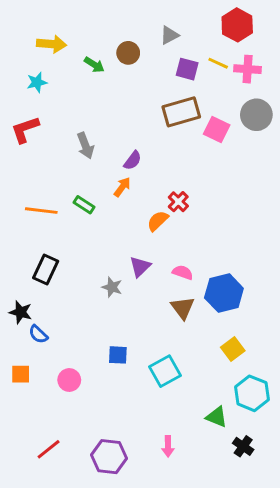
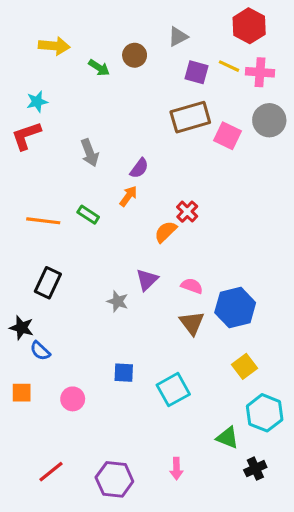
cyan star: (37, 82) -> (37, 102), moved
black cross: (243, 446) -> (255, 469), turned 30

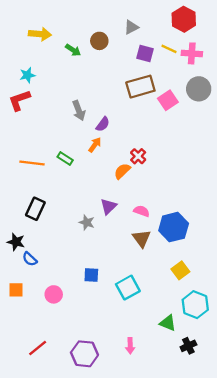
pink square: (227, 136) -> (168, 100), turned 30
gray arrow: (90, 153) -> (79, 111), moved

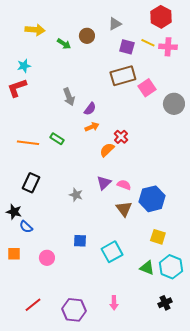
gray circle: (199, 89) -> (174, 104), moved
orange arrow: (95, 145) -> (92, 127), moved, turned 32
purple triangle: (108, 206) -> (104, 183), moved
yellow square: (180, 270) -> (158, 237), turned -35
green triangle: (168, 323) -> (147, 268), moved

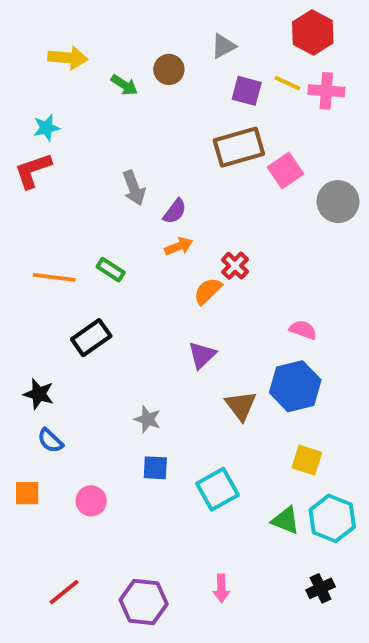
black rectangle: (31, 183) -> (91, 338), moved, turned 30
pink semicircle: (124, 185) -> (303, 330), moved
gray star: (76, 195) -> (148, 419), moved
black star: (14, 212) -> (39, 394), moved

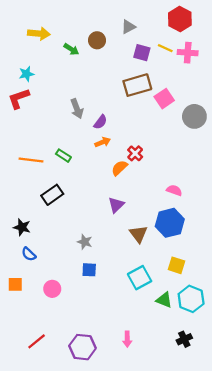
cyan square: (218, 489) -> (140, 278), moved

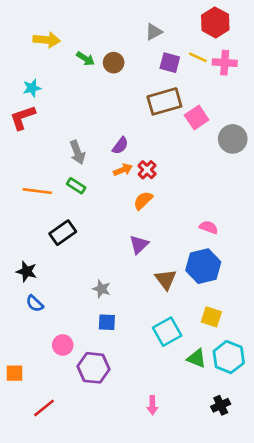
brown circle: (97, 40) -> (114, 63), moved
gray arrow: (77, 109) -> (77, 152), moved
red cross: (135, 153) -> (147, 170), moved
orange square: (15, 284) -> (15, 373), moved
purple hexagon: (82, 347) -> (94, 368), moved

